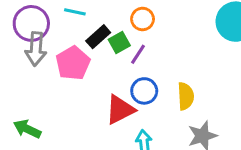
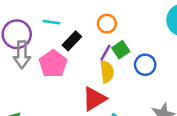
green square: (119, 43) -> (121, 50), moved
blue circle: (144, 91) -> (145, 65), moved
yellow semicircle: (186, 96) -> (107, 72), moved

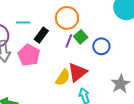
orange circle: (107, 24) -> (67, 18), size x1.5
yellow semicircle: (107, 72) -> (63, 77), moved, turned 48
red triangle: (94, 99) -> (77, 72), moved

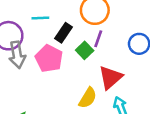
green square: (81, 37) -> (85, 50), moved
yellow semicircle: (63, 77) -> (88, 98), moved

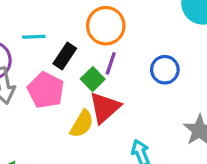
red triangle: (110, 77) -> (105, 108), moved
yellow semicircle: (88, 98) -> (82, 124), moved

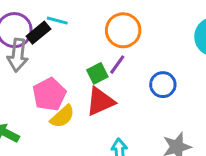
black rectangle: (65, 56) -> (38, 33), moved
pink pentagon: (46, 90) -> (49, 94), moved
yellow semicircle: (82, 124) -> (62, 116), moved

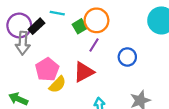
cyan line: (57, 21) -> (57, 13), moved
green square: (97, 73) -> (80, 26), moved

